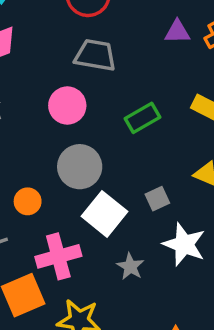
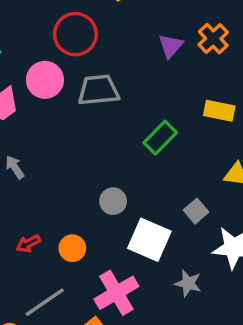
purple triangle: (177, 32) -> (171, 46), turned -32
pink circle: (67, 106) -> (45, 80), moved
gray circle: (80, 167) -> (113, 201), size x0.6

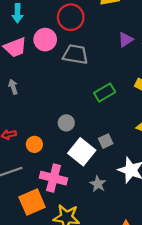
gray square: (196, 211) -> (106, 141), moved
pink cross: (116, 293) -> (54, 178), turned 30

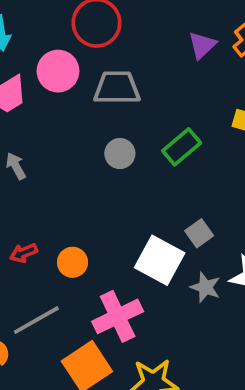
gray circle: (66, 123) -> (120, 154), moved
pink cross: (54, 178) -> (118, 316), turned -30
gray star: (98, 184) -> (205, 287), moved

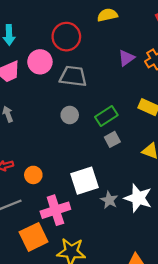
gray square: (199, 233) -> (112, 139), moved
white square: (160, 260) -> (85, 181), turned 36

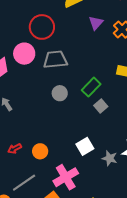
purple triangle: (126, 58) -> (96, 23), moved
white square: (85, 181) -> (85, 146), size x0.7

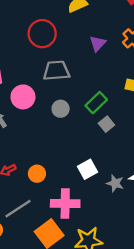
purple triangle: (96, 23) -> (98, 43), moved
pink circle: (24, 54) -> (23, 97), moved
pink cross: (66, 177) -> (65, 203), turned 30

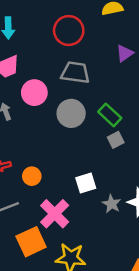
green rectangle: (96, 103) -> (110, 115), turned 75
gray circle: (61, 109) -> (71, 113), size x1.5
pink cross: (65, 203) -> (55, 214), turned 32

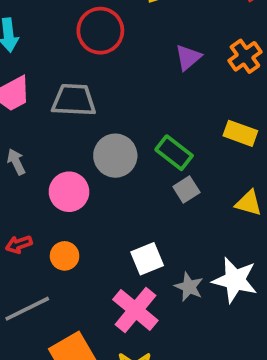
gray trapezoid: (75, 73) -> (74, 100), moved
pink circle: (34, 93) -> (69, 192), moved
pink cross: (55, 214) -> (135, 310), moved

